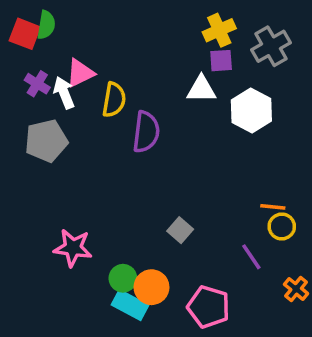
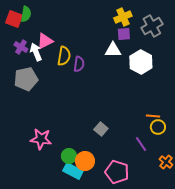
purple semicircle: (146, 132) -> (79, 64), moved, size x0.7

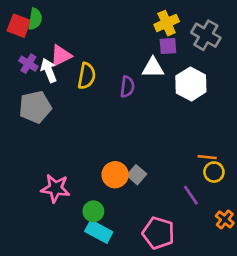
gray cross: (152, 26) -> (206, 35), turned -30
purple semicircle: (79, 64) -> (127, 87), moved
orange circle: (85, 161) -> (115, 175), moved

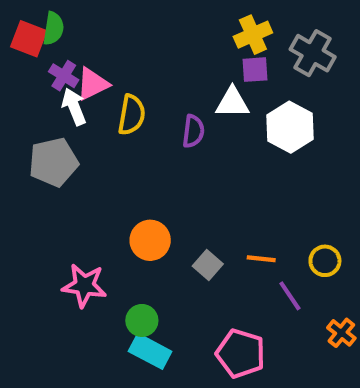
purple cross: (28, 64) -> (64, 76), moved
orange line: (207, 157) -> (261, 259), moved
orange circle: (115, 175) -> (150, 240), moved

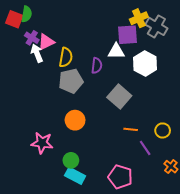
yellow cross: (253, 35) -> (139, 18), moved
purple square: (255, 70) -> (128, 35), size x1.5
gray pentagon: (53, 162) -> (71, 81), moved
gray square: (208, 265) -> (119, 96), moved, size x1.6

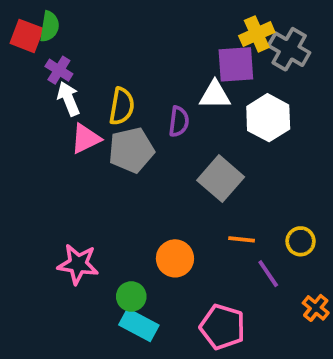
pink triangle: (46, 42) -> (86, 139), moved
orange circle: (75, 120) -> (175, 258), moved

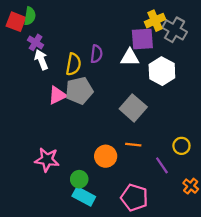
purple semicircle: (179, 121) -> (96, 54), moved
pink triangle: (86, 139) -> (57, 95), moved
orange line: (242, 239) -> (133, 145), moved

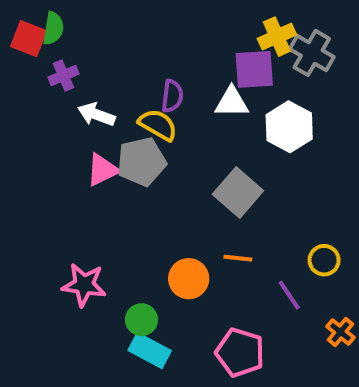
purple cross: (36, 42) -> (63, 76), turned 35
white arrow: (41, 60) -> (96, 115), moved, turned -48
yellow semicircle: (73, 64) -> (158, 125), moved, turned -70

